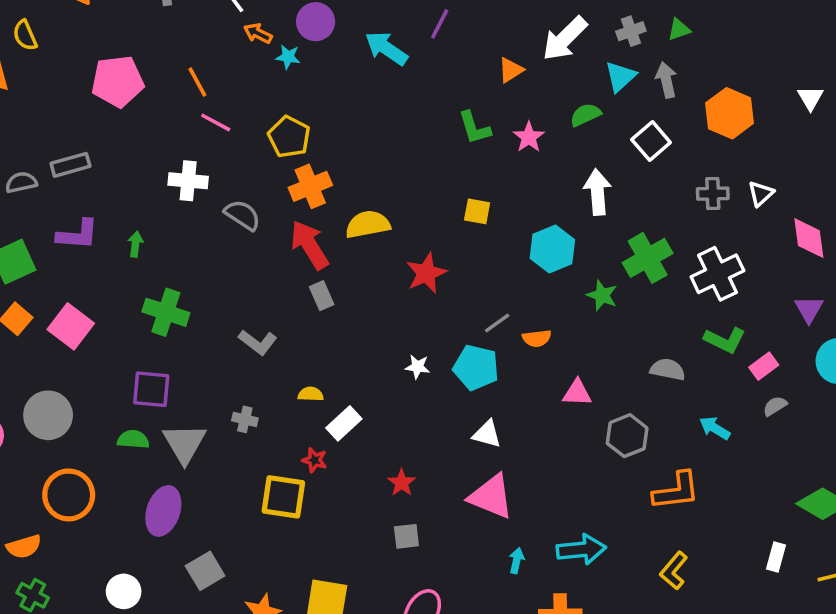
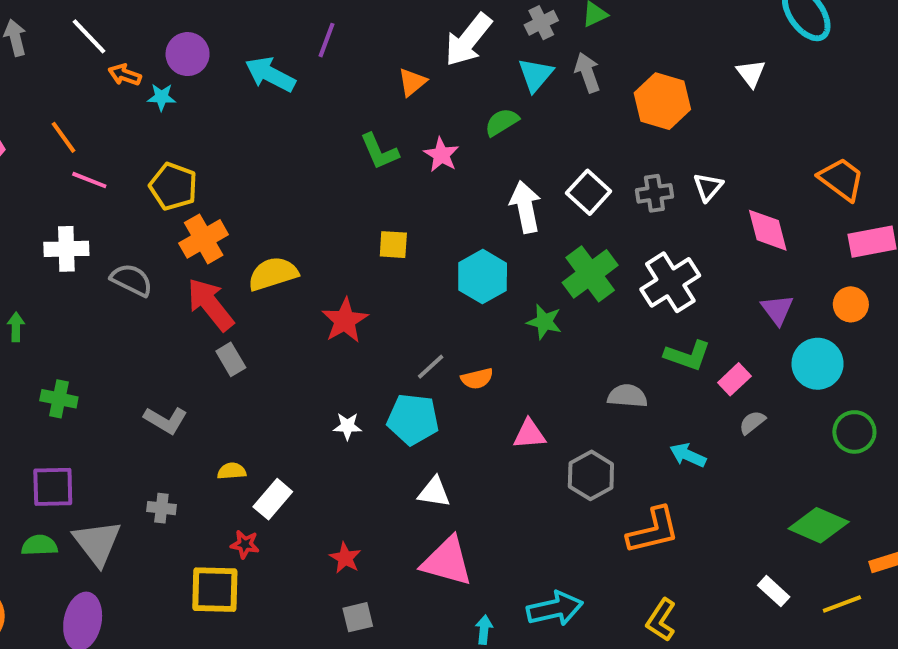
white square: (651, 141) -> (589, 192), moved
green cross: (166, 312) -> (59, 399), size x0.7
white rectangle: (776, 557) -> (774, 591), turned -56

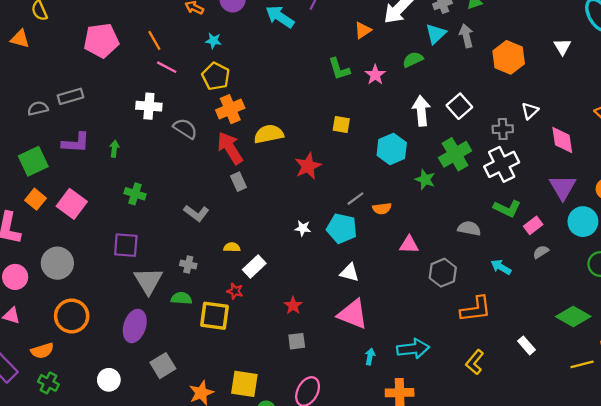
cyan star: (161, 97) -> (213, 41), moved
gray cross: (654, 193) -> (503, 129), moved
purple triangle: (777, 310) -> (563, 187), size x1.4
green semicircle: (39, 545) -> (181, 298), moved
white rectangle: (774, 591) -> (527, 345), moved

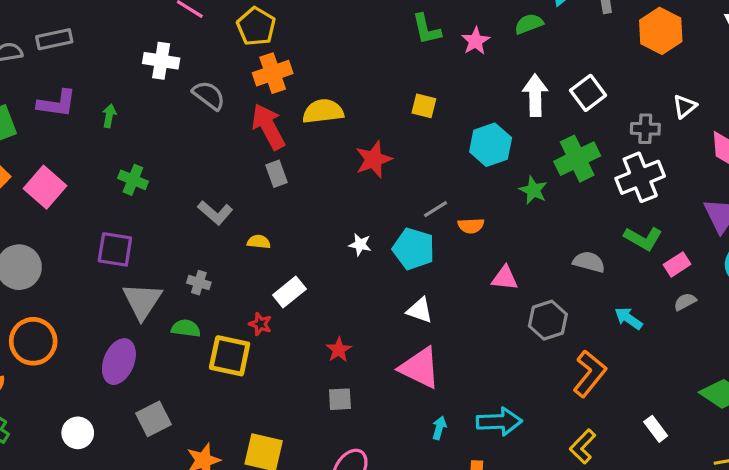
yellow semicircle: (232, 247) -> (259, 242), moved
orange L-shape: (476, 309) -> (590, 374), turned -48

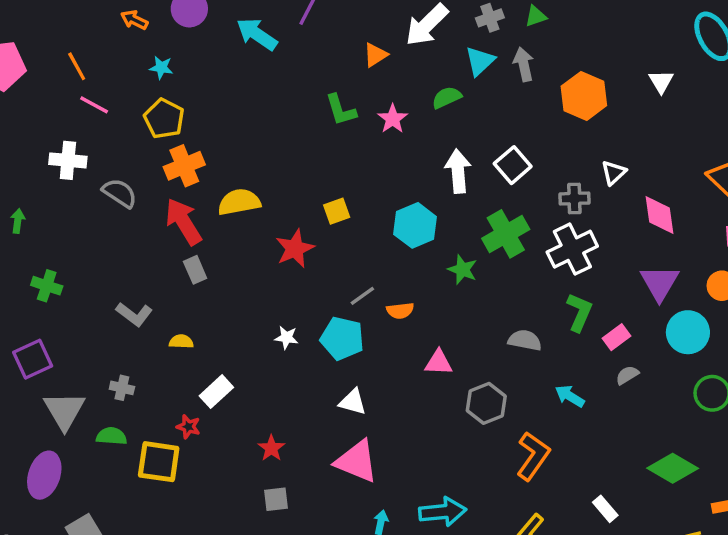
yellow square: (424, 106) -> (337, 211), moved, turned -30
green L-shape: (643, 238) -> (579, 312), turned -93
purple square: (115, 249) -> (33, 359), turned -30

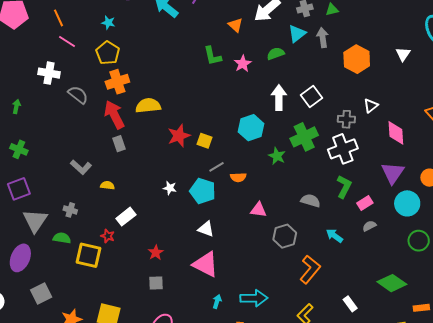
orange triangle: (375, 55) -> (235, 25), turned -49
yellow square: (337, 211) -> (204, 141), moved, turned 35
green cross: (47, 286) -> (19, 149), moved

